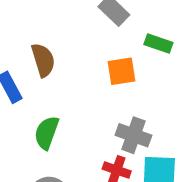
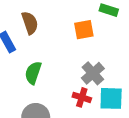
gray cross: (133, 135) -> (93, 73), turned 30

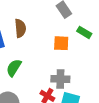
gray cross: (93, 73) -> (60, 79), turned 30

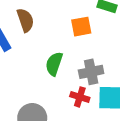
green semicircle: (14, 68) -> (54, 64), moved

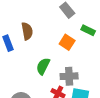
orange square: (81, 27) -> (67, 42), turned 35

